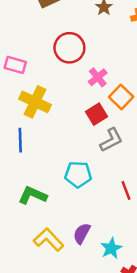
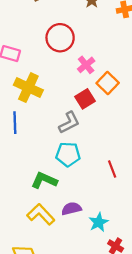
gray L-shape: (111, 140) -> (69, 123), moved
green L-shape: (33, 195) -> (44, 180), moved
purple semicircle: (82, 233) -> (71, 209), turned 48

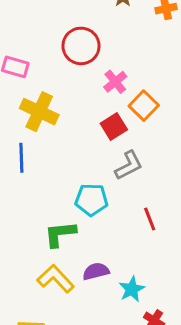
gray L-shape: (69, 123) -> (129, 165), moved
green L-shape: (44, 180) -> (60, 234), turned -30

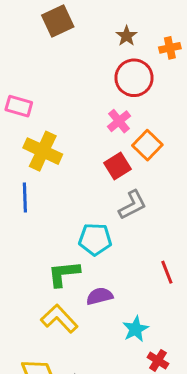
red circle: (81, 46) -> (134, 78), moved
red line: (150, 219) -> (167, 272), moved
purple semicircle: (96, 271) -> (100, 296), moved

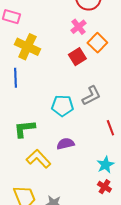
gray L-shape: (132, 205) -> (91, 96), moved
green L-shape: (64, 274) -> (24, 129), moved
cyan star: (135, 329) -> (105, 165), moved

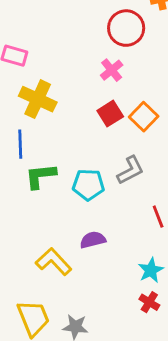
orange square: (97, 43) -> (144, 117), moved
green L-shape: (24, 129) -> (41, 176), moved

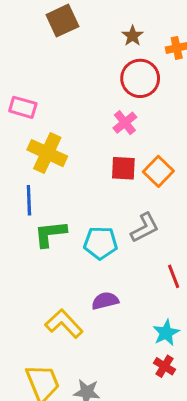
red square: (110, 114) -> (123, 168), turned 35

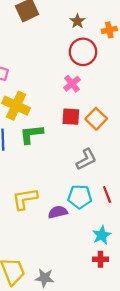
green L-shape: (50, 234) -> (31, 134), moved
cyan pentagon: (101, 243) -> (80, 197), moved
yellow L-shape: (64, 324) -> (25, 199), moved, turned -56
red cross: (165, 366) -> (101, 259), turned -32

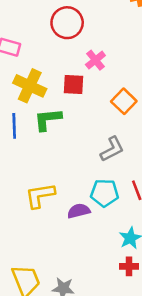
red circle: (83, 52) -> (67, 23), moved
red square: (71, 117) -> (74, 85), moved

